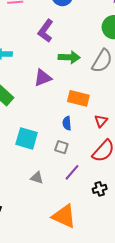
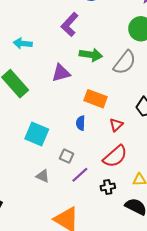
gray square: (61, 147) -> (67, 156), moved
black cross: (100, 189) -> (108, 187), moved

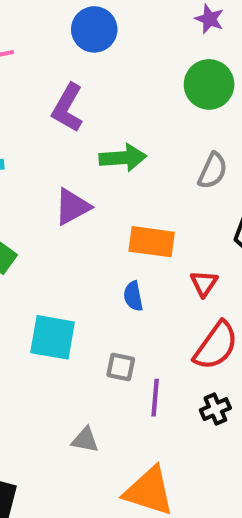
gray semicircle: (125, 62) -> (213, 171), moved, size x0.7
purple line: (80, 175) -> (155, 398), turned -30
gray triangle: (43, 176) -> (85, 440), moved

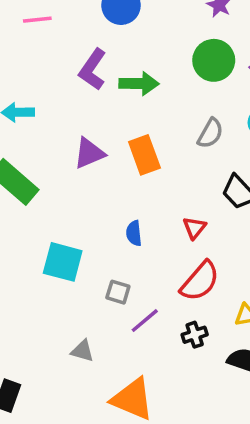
green arrow: (123, 158) -> (139, 84), moved
orange rectangle: (152, 242) -> (144, 155), moved, turned 57
purple line: (155, 398) -> (145, 321), turned 40

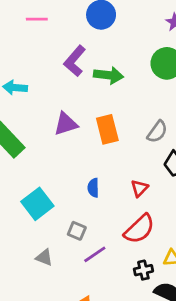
gray semicircle: (210, 133) -> (157, 132), moved
cyan square: (63, 262) -> (37, 204), turned 32
black cross: (195, 335) -> (143, 270), moved
gray triangle: (82, 351) -> (44, 257), moved

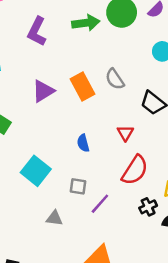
green arrow: (109, 75) -> (86, 23), moved
gray semicircle: (157, 132) -> (115, 79), moved, turned 125

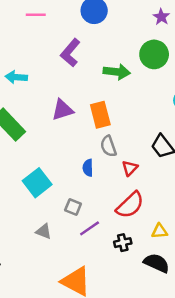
green arrow: (86, 23) -> (117, 72), moved
gray semicircle: (115, 79) -> (108, 146), moved
black cross: (148, 207) -> (123, 243), moved

